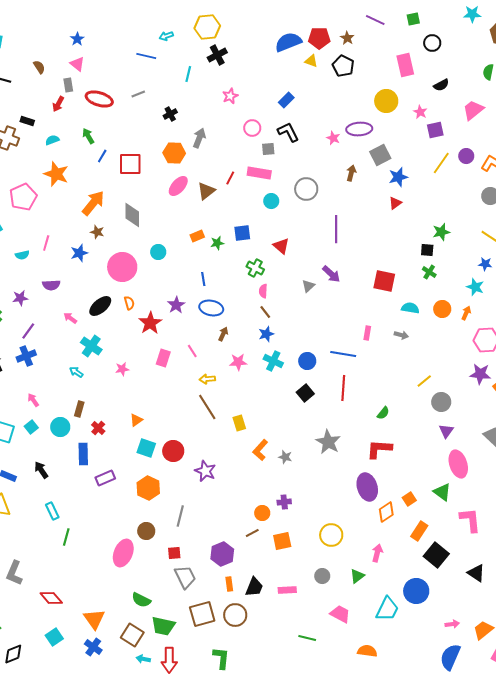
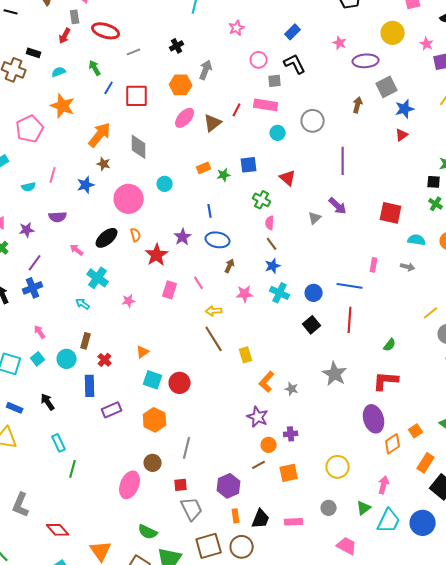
gray line: (138, 94) -> (134, 52), moved
pink star: (333, 138) -> (340, 43), moved
purple star: (205, 471) -> (258, 417), moved
cyan trapezoid: (387, 609) -> (389, 521), moved

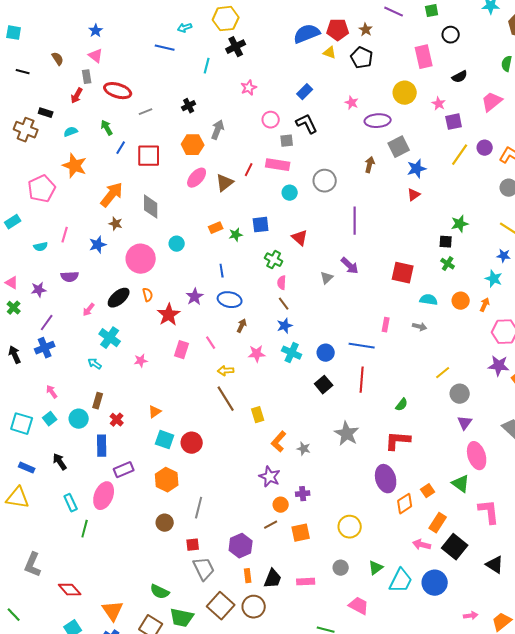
pink arrow: (77, 250) -> (89, 310), turned -88
pink ellipse: (130, 485) -> (104, 496), moved
pink arrow: (384, 485) -> (422, 545), moved, turned -90
brown square: (209, 546) -> (221, 606), turned -32

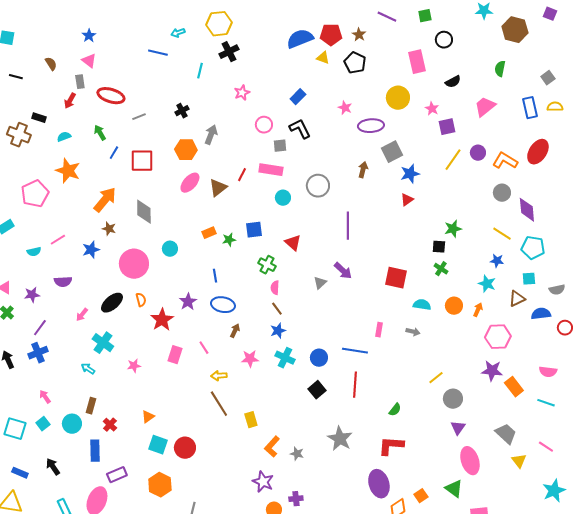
pink line: (65, 235) -> (58, 240), turned 42

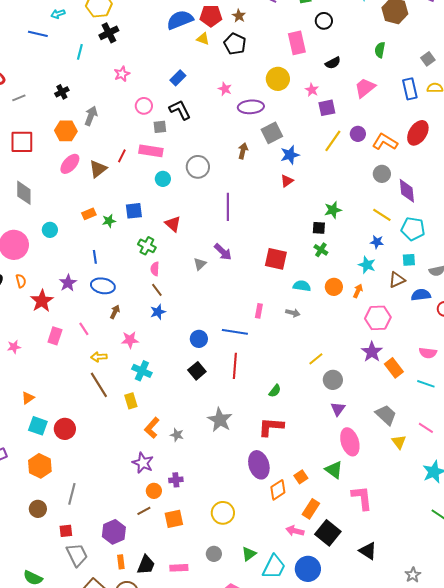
cyan cross: (285, 358) -> (142, 371), moved
purple star: (492, 371) -> (372, 352), turned 30

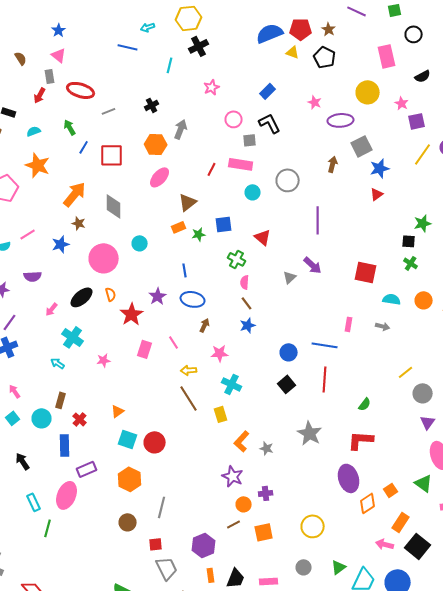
brown triangle: (98, 169) -> (188, 202), moved

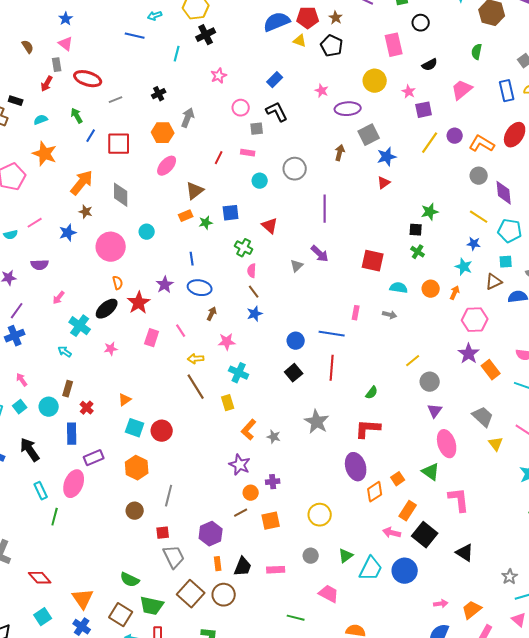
pink rectangle: (241, 164) -> (248, 153), size x0.6
black ellipse: (82, 297) -> (107, 309), moved
black arrow: (23, 461) -> (30, 450), size x1.4

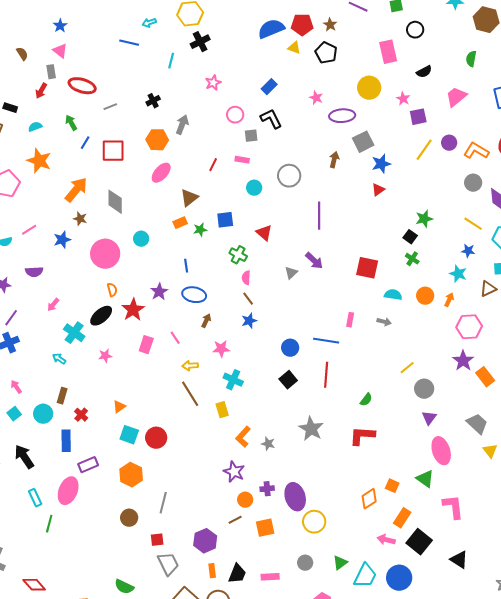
black square: (416, 230) -> (410, 237), turned 32
purple ellipse: (356, 467) -> (295, 497), moved
orange square: (398, 479) -> (392, 486), turned -32

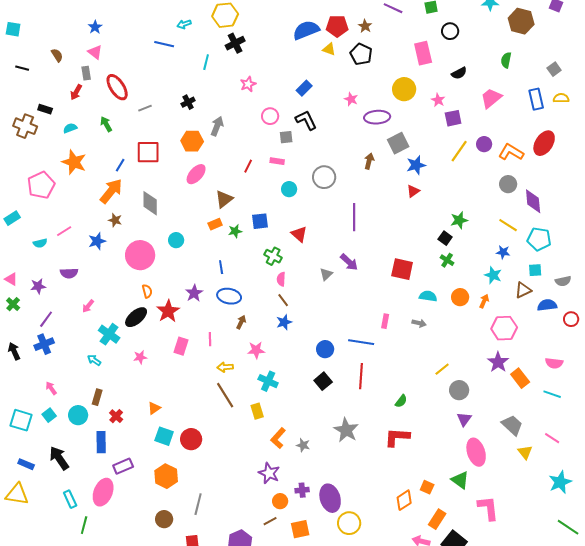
red ellipse: (82, 86) -> (117, 87), turned 40
blue line: (85, 143) -> (120, 165), moved
pink line: (175, 338) -> (210, 339), turned 32

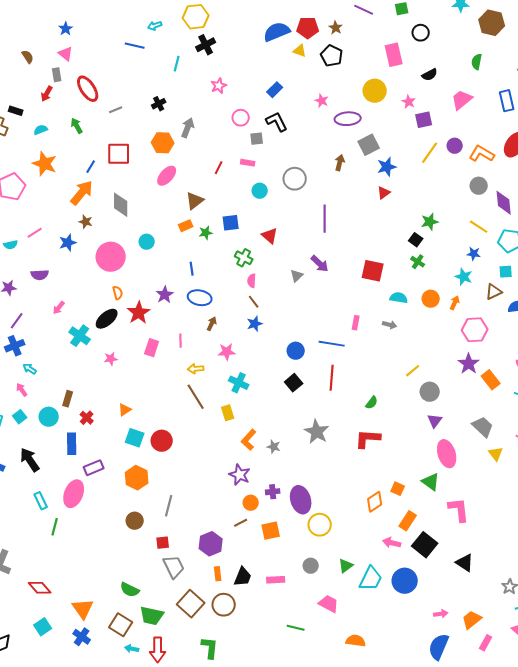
cyan arrow: (94, 360) -> (30, 369), moved

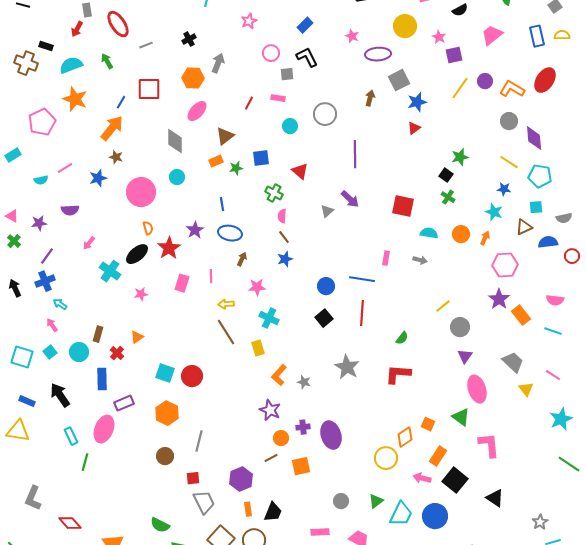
cyan semicircle: (41, 130) -> (71, 65), size x1.6
gray diamond: (121, 205) -> (175, 141), moved
orange triangle: (125, 410) -> (137, 337), moved
yellow circle: (320, 525) -> (386, 458), moved
pink rectangle: (276, 580) -> (320, 532), moved

